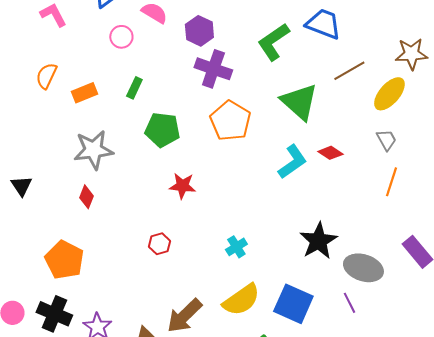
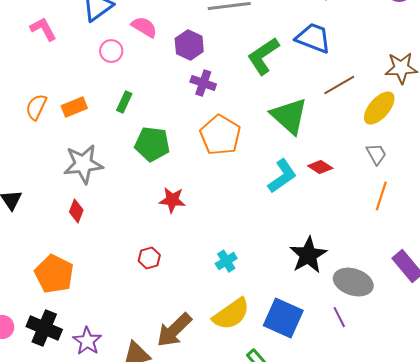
purple cross: (213, 69) -> (203, 83), size x0.7
orange semicircle: (46, 76) -> (36, 107), moved

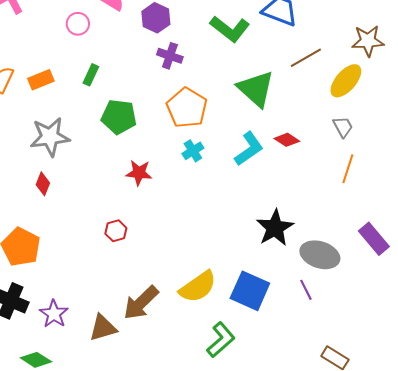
green L-shape: (263, 56) -> (230, 29), turned -108
cyan cross: (226, 261) -> (193, 151), moved

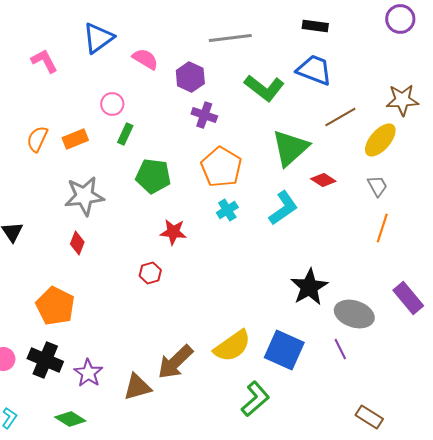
pink circle: (78, 24) -> (112, 104), moved
green triangle: (256, 89) -> (290, 148), turned 36
red diamond: (287, 140) -> (323, 180), moved
red hexagon: (116, 231) -> (150, 273), moved

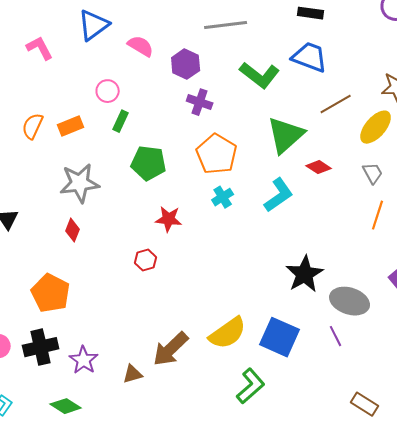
black cross: (45, 360) -> (41, 347), turned -36
brown triangle: (137, 387) -> (133, 374), size x0.7

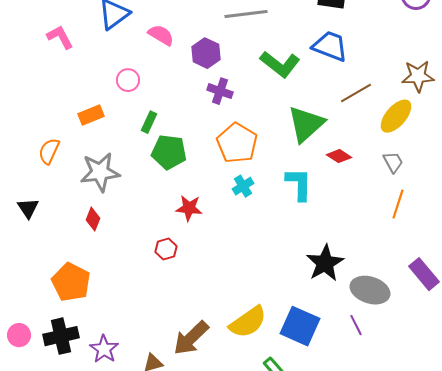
green rectangle: (121, 121) -> (149, 122), moved
orange semicircle: (33, 126) -> (49, 151), moved
cyan L-shape: (279, 195) -> (299, 184), turned -54

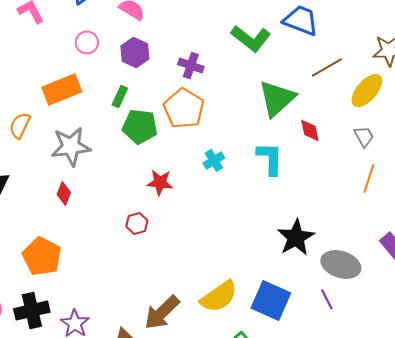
purple hexagon: (206, 53) -> (135, 52), moved
pink circle: (128, 80) -> (87, 42), moved
orange rectangle: (91, 115) -> (62, 89), size x1.5
orange pentagon: (237, 143) -> (184, 108), moved
red diamond: (339, 156) -> (310, 130), turned 45

